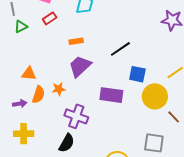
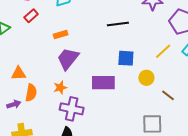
black line: (120, 49) -> (118, 24), moved, turned 35
orange star: (59, 89) -> (60, 88), moved
yellow circle: (155, 96) -> (146, 78), size x0.6

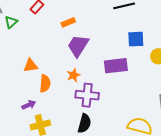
purple arrow: (14, 104) -> (29, 105), moved

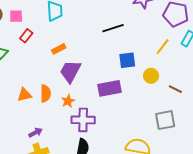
orange semicircle: (45, 83) -> (45, 93), moved
purple arrow: (29, 105) -> (35, 133), moved

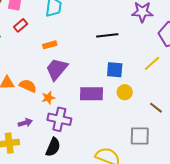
yellow circle: (151, 76) -> (125, 92), moved
orange semicircle: (45, 93) -> (28, 86), turned -78
purple arrow: (35, 133) -> (25, 123), moved

